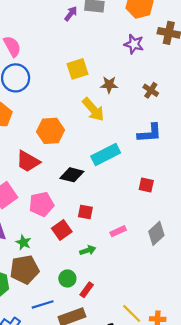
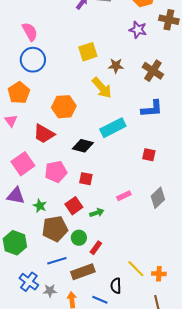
brown cross: (151, 90) -> (153, 71), size x1.5
red square: (85, 212) -> (86, 179), moved
red square: (62, 230) -> (74, 206), moved
brown pentagon: (25, 269) -> (55, 229), moved

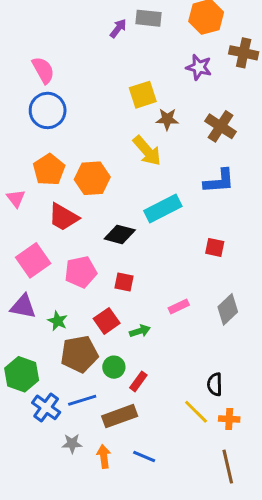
yellow square: (88, 52) -> (143, 95), moved
orange pentagon: (19, 93) -> (49, 170), moved
blue cross: (29, 282) -> (46, 407), moved
black semicircle: (116, 286) -> (215, 384), moved

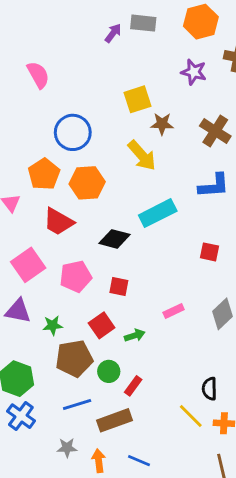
blue circle: (48, 110) -> (73, 132), moved
green star: (58, 321) -> (53, 325), turned -30
blue cross: (46, 407) -> (21, 416), moved

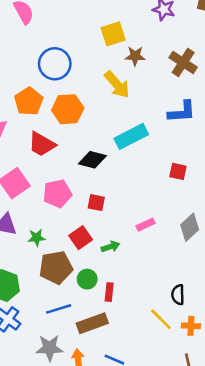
red rectangle: (133, 386) -> (109, 292), turned -30
gray star: (67, 448) -> (50, 348), size x1.5

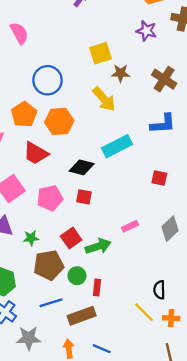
red square: (96, 203) -> (84, 197), moved
green arrow: (110, 247) -> (98, 246), size x1.5
gray star: (50, 348) -> (29, 338), moved

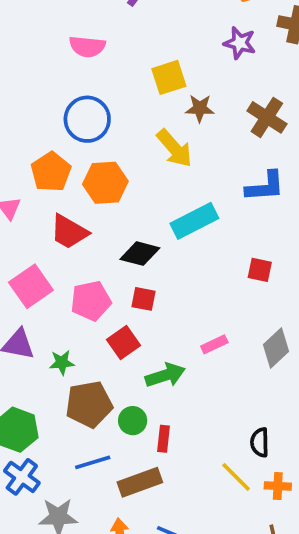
pink semicircle: (19, 33) -> (87, 47), moved, turned 125
red square: (71, 238) -> (124, 343), moved

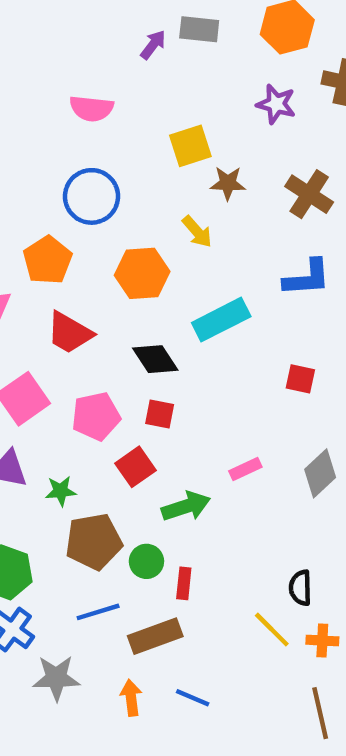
yellow arrow: (174, 148) -> (197, 232), size x0.7
orange hexagon: (105, 183) -> (142, 273), moved
black diamond: (140, 254) -> (155, 359), turned 42

